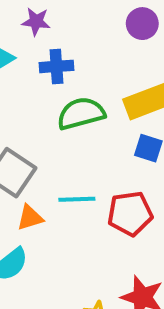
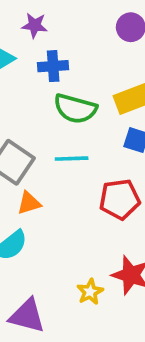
green semicircle: (81, 113) -> (75, 109), turned -150
cyan line: (77, 199) -> (72, 159), moved

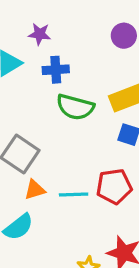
cyan line: (72, 159) -> (74, 195), moved

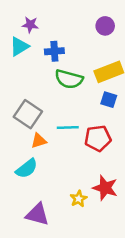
purple star: (40, 34) -> (30, 25), moved
cyan line: (74, 195) -> (68, 127), moved

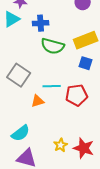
orange triangle: (39, 141) -> (38, 101), moved
cyan semicircle: (27, 169) -> (21, 133), moved
red star: (105, 188) -> (84, 148), moved

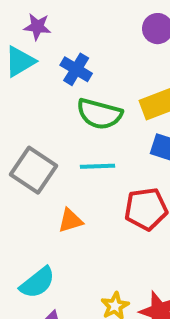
blue cross: (41, 23) -> (76, 69), turned 35
cyan line: (52, 86) -> (97, 166), moved

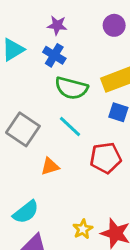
purple star: (37, 27) -> (57, 25), moved
cyan line: (97, 166) -> (70, 127), turned 45

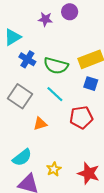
purple circle: (114, 25) -> (70, 12), moved
blue cross: (54, 55) -> (27, 59), moved
yellow star: (83, 229) -> (54, 169), moved

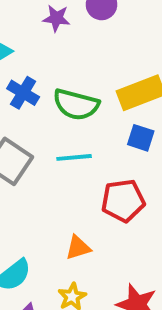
cyan line: (55, 94) -> (74, 157), turned -48
orange triangle: (40, 124) -> (78, 248), moved

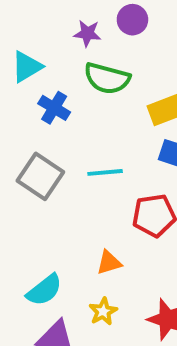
green semicircle: (76, 105) -> (107, 78), moved

